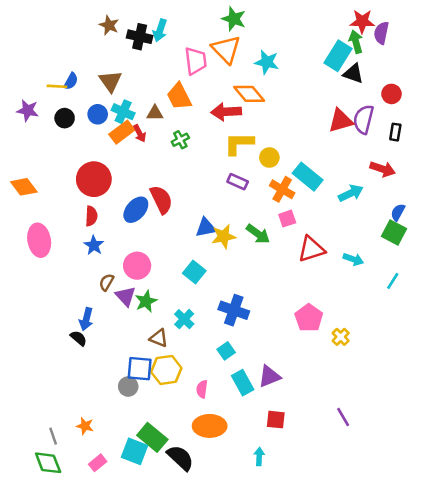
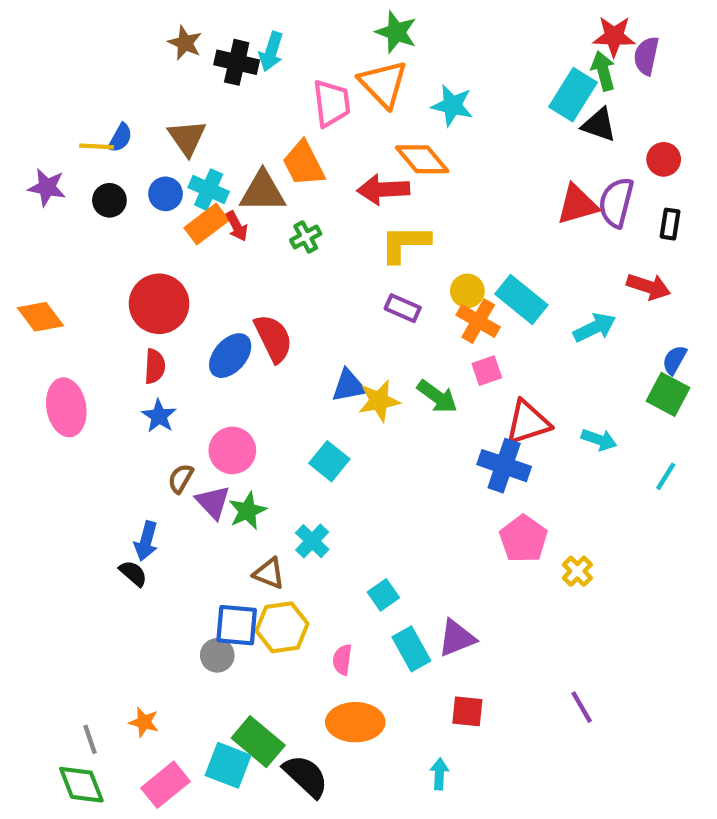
brown triangle: (155, 113) -> (263, 192), size x1.6
yellow circle: (269, 158) -> (467, 291), moved
blue cross: (234, 310) -> (504, 466), moved
pink rectangle: (98, 463) -> (166, 785), size x1.5

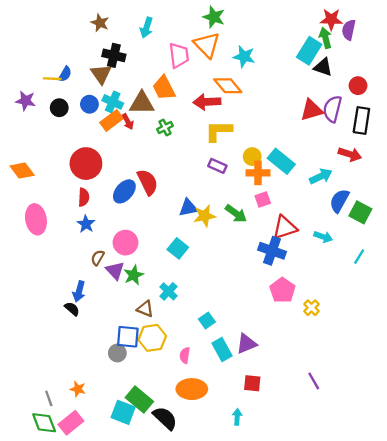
black cross: (237, 62) -> (114, 55), moved
black rectangle: (670, 224) -> (361, 121), size x1.6
orange cross: (478, 321) -> (258, 173), turned -30
blue semicircle: (674, 360) -> (339, 201), moved, size x1.5
pink rectangle: (166, 785) -> (71, 423), moved

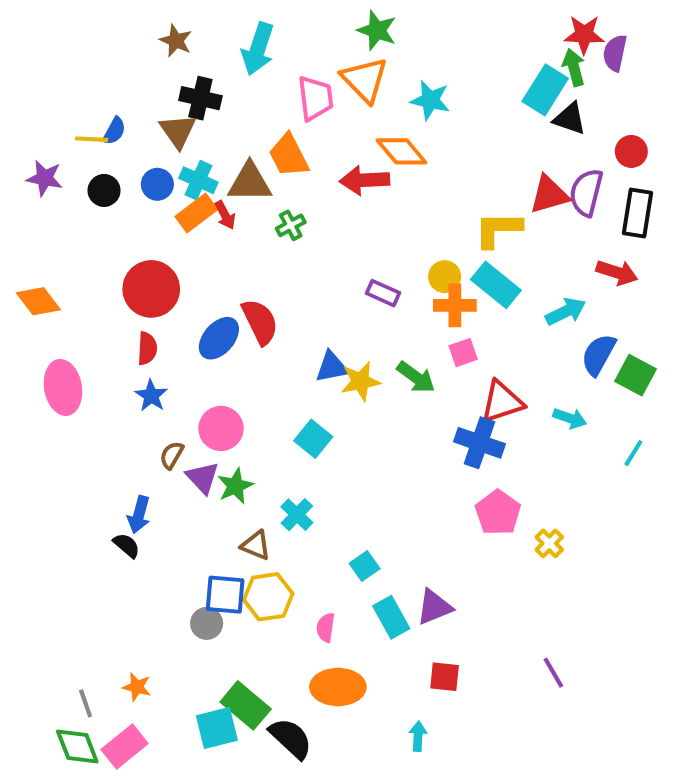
cyan arrow: (146, 28) -> (258, 49), size x1.4
yellow L-shape: (218, 131) -> (498, 229), moved
cyan square: (123, 412) -> (217, 728), turned -35

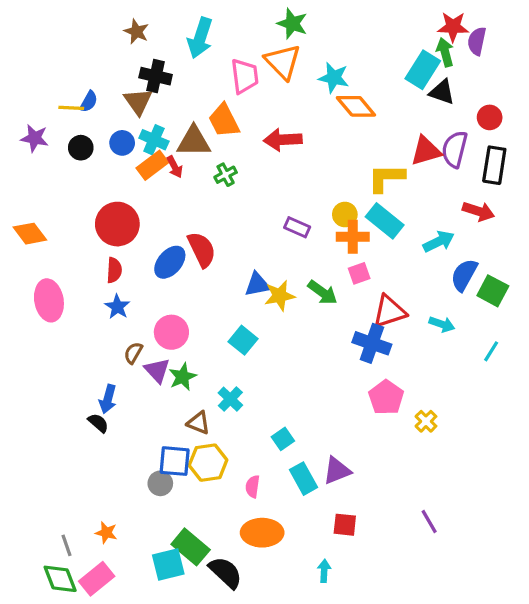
orange diamond: (402, 151) -> (356, 106), moved

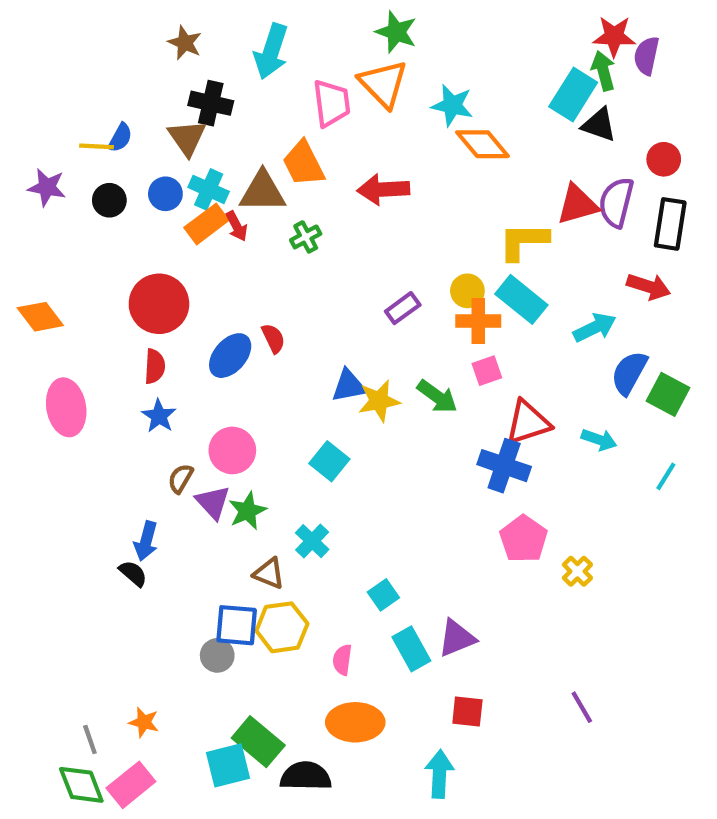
purple rectangle: (297, 227) -> (403, 308), turned -60
red semicircle: (202, 249) -> (273, 338), size x0.6
cyan arrow: (324, 571) -> (439, 774), size x1.5
black semicircle: (226, 572) -> (306, 776), turned -42

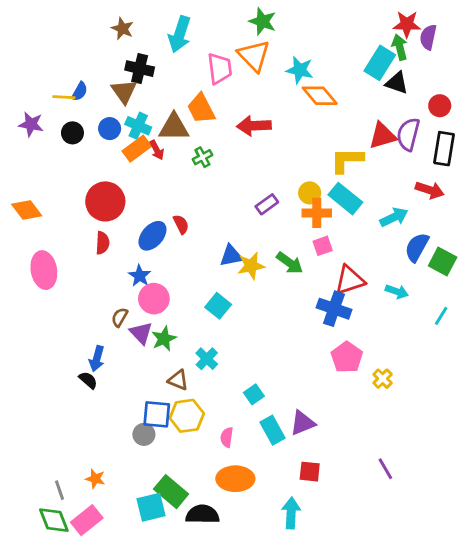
blue star: (159, 416) -> (140, 276), moved

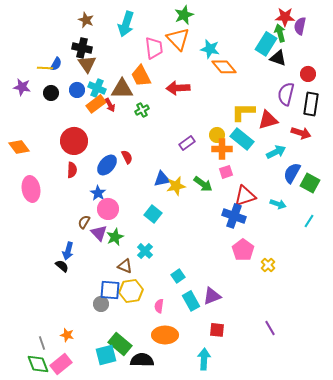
green star: (263, 21) -> (184, 15), turned 30
black cross: (140, 69) -> (82, 48), moved
red triangle: (383, 136) -> (268, 120), moved

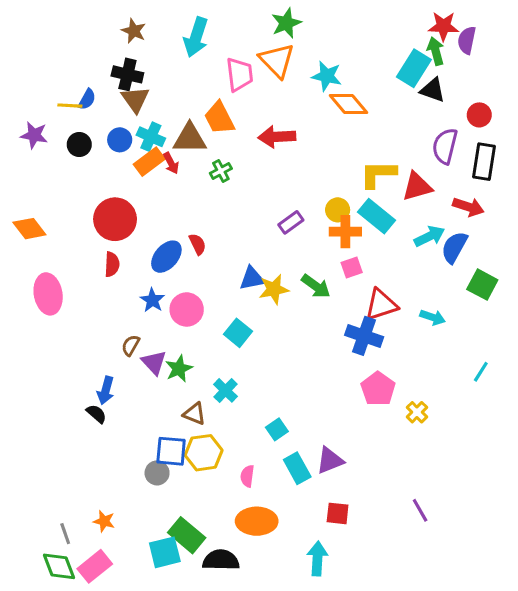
blue semicircle: (292, 173) -> (454, 247), moved
pink circle: (108, 209) -> (187, 309), moved
cyan line: (309, 221) -> (481, 372), moved

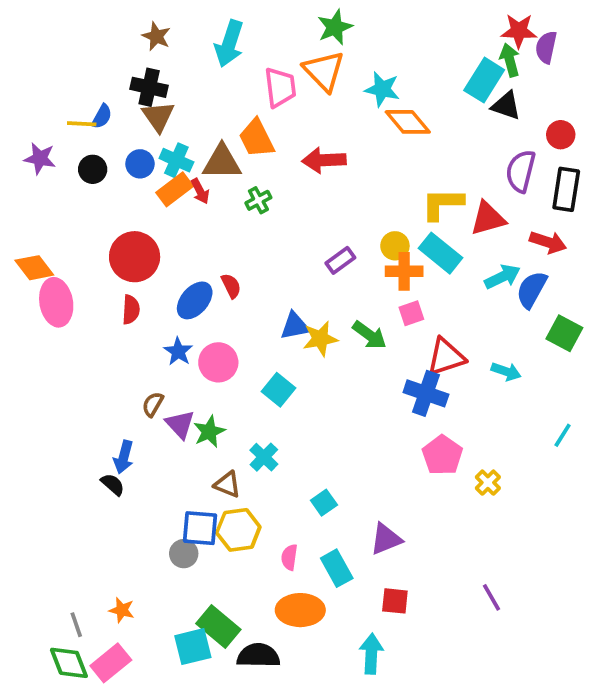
pink ellipse: (48, 294) -> (56, 302), moved
cyan rectangle: (297, 468) -> (337, 568), moved

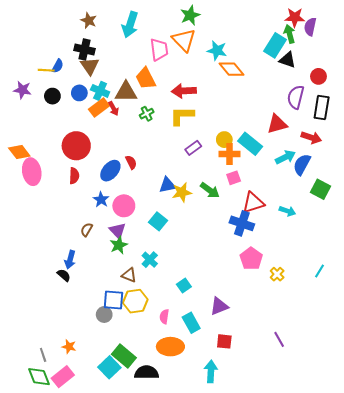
yellow L-shape: (442, 204) -> (182, 116), moved
purple triangle: (180, 424) -> (118, 231), moved
cyan line: (563, 435) -> (320, 271), moved
cyan square: (193, 647) -> (109, 367), turned -30

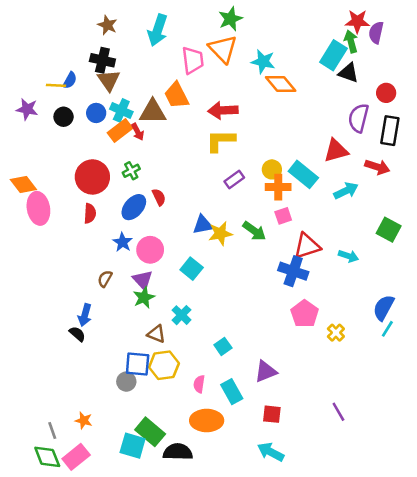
green cross: (147, 114) -> (131, 171), moved
blue semicircle: (302, 164) -> (384, 308), moved
cyan square: (109, 367) -> (133, 446), turned -30
cyan arrow: (211, 371) -> (271, 452), moved, turned -65

